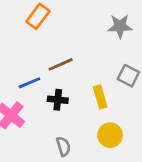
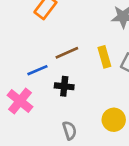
yellow rectangle: (100, 97) -> (104, 57), moved

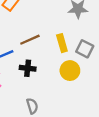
yellow circle: (114, 120) -> (70, 71), moved

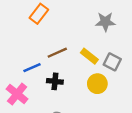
yellow rectangle: (62, 43) -> (89, 56), turned -36

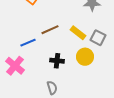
black cross: (55, 81) -> (57, 61), moved

